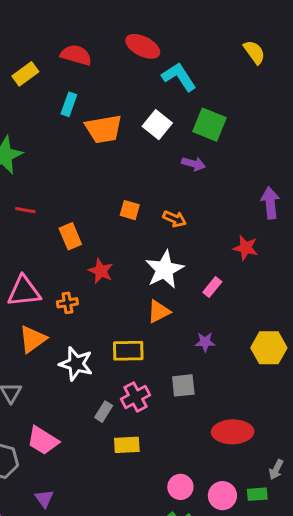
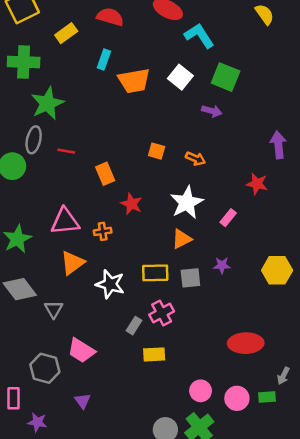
gray square: (183, 385) -> (190, 278), moved

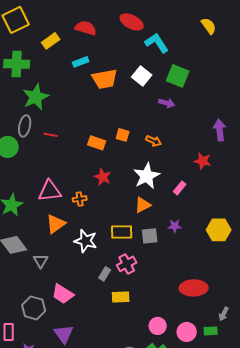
cyan rectangle: (104, 59) -> (81, 62), turned 49
orange rectangle: (105, 174) -> (97, 143), moved, turned -48
purple triangle: (83, 401) -> (64, 334), size x1.5

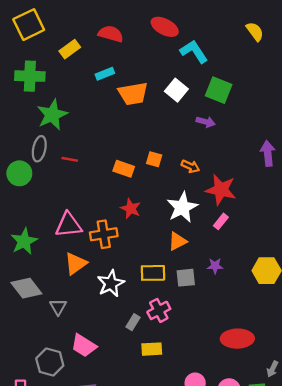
red star: (203, 161) -> (221, 190), moved, size x1.5
orange cross: (80, 199) -> (104, 234), size x1.6
white star: (86, 241) -> (111, 283), turned 30

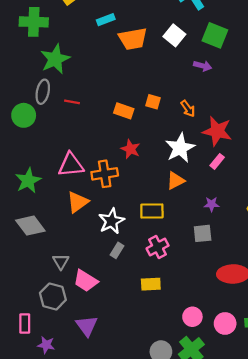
orange arrow: (190, 166) -> (188, 109), turned 30
gray square: (186, 278) -> (203, 233), moved
gray triangle: (58, 307) -> (61, 262), moved
gray rectangle: (133, 322) -> (117, 250), moved

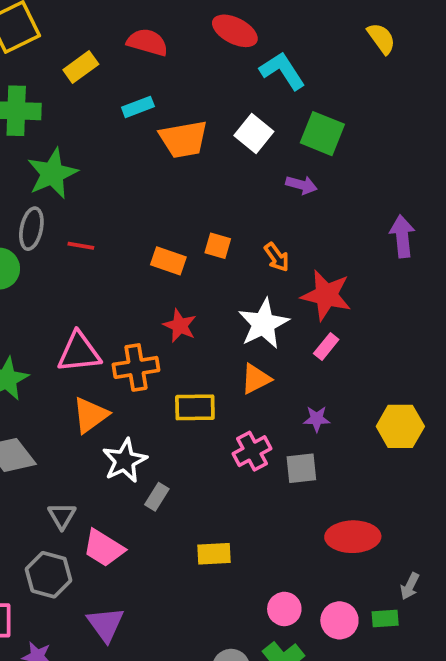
yellow rectangle: (152, 211) -> (195, 407), moved
white star: (111, 221) -> (125, 461), moved
pink cross: (158, 247) -> (252, 451), moved

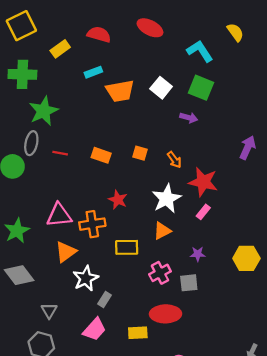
cyan L-shape: (282, 71) -> (200, 51), moved
purple arrow: (402, 236) -> (248, 148), turned 30
orange rectangle: (168, 261) -> (101, 155), moved
red ellipse: (353, 537) -> (166, 314), moved
pink trapezoid: (104, 548) -> (95, 329), moved, turned -80

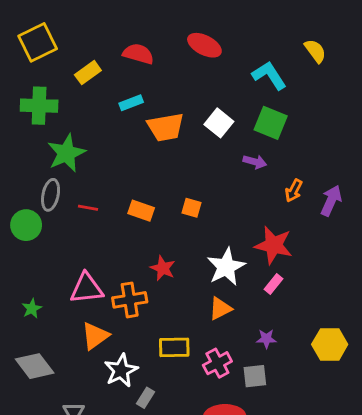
orange arrow: (174, 160) -> (294, 191), moved, turned 63
green star: (17, 231) -> (32, 309), size x0.6
yellow rectangle: (127, 247) -> (174, 347), moved

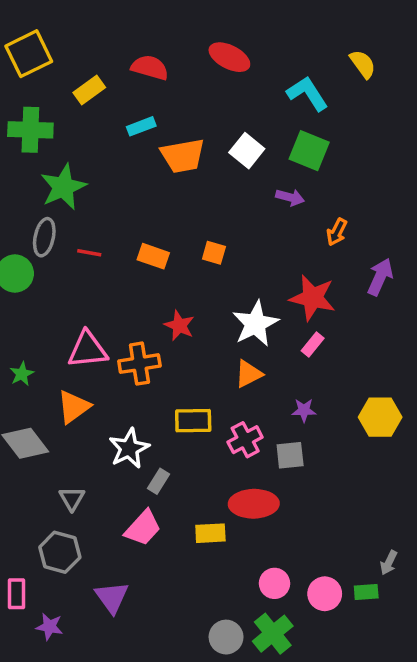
purple arrow: (331, 201) -> (380, 277), moved
orange triangle: (95, 336) -> (74, 407), moved

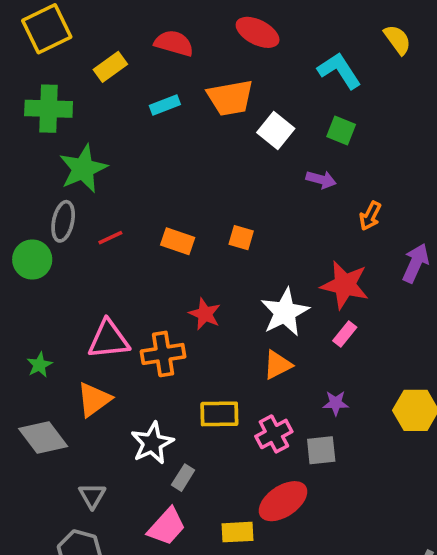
green square: (309, 151) -> (341, 130), size x0.7
orange trapezoid: (183, 156) -> (230, 98), moved
red line: (89, 253) -> (110, 238), turned -35
red ellipse: (254, 504) -> (283, 501), turned -33

